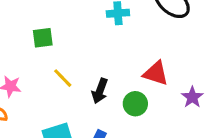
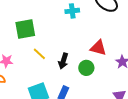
green square: (43, 38) -> (25, 29), size x1.5

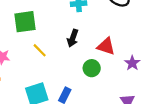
black arrow: (63, 61) -> (73, 38), moved

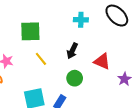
green circle: (92, 68) -> (75, 78), moved

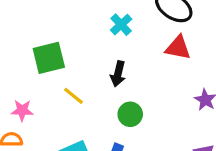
cyan cross: (81, 20) -> (121, 25), turned -32
red triangle: (102, 61) -> (178, 48), moved

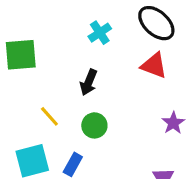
yellow line: (74, 96) -> (49, 116), moved

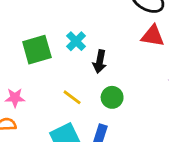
cyan cross: (100, 33) -> (76, 41), moved

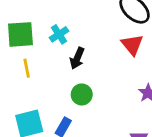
red triangle: (153, 36) -> (132, 45), turned 30
yellow line: (72, 97) -> (27, 68), moved, turned 30

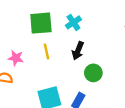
black arrow: (77, 58) -> (78, 51), moved

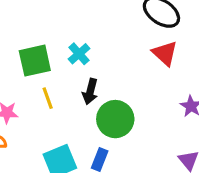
green circle: (93, 73) -> (115, 119), size x1.5

